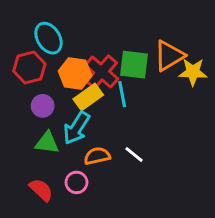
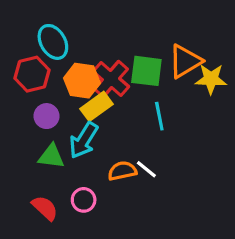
cyan line: (122, 94) -> (159, 116), moved
orange semicircle: (97, 156) -> (122, 171), moved

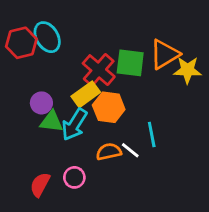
red hexagon: (32, 74) -> (21, 43), moved
orange hexagon: (82, 81) -> (109, 107), moved
cyan line: (159, 116) -> (152, 134), moved
green triangle: (51, 156) -> (51, 122), moved
red semicircle: (45, 208) -> (40, 185), turned -105

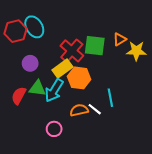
orange triangle: (165, 54) -> (120, 39), size x0.6
purple circle: (41, 103) -> (30, 63), moved
red semicircle: (40, 185) -> (19, 96), moved

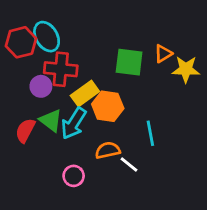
red cross: (72, 51) -> (61, 69), moved, turned -35
green triangle: (37, 88) -> (51, 120), turned 30
white line: (95, 109) -> (129, 165), moved

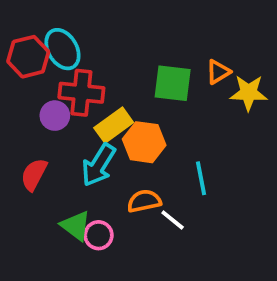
green triangle: (51, 120) -> (76, 226), moved

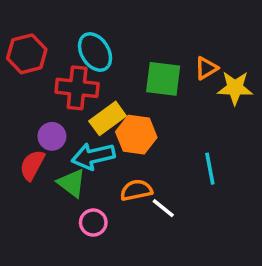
cyan ellipse: (62, 49) -> (95, 52), moved
purple circle: (55, 116) -> (52, 136), moved
cyan arrow: (99, 165) -> (93, 156), turned 45
cyan line: (201, 178) -> (210, 169), moved
green triangle: (76, 226) -> (72, 183), moved

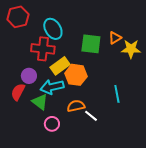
red hexagon: (27, 54) -> (18, 17), moved

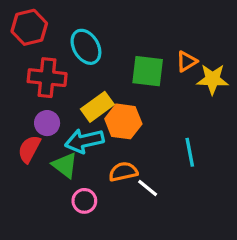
red cross: (43, 49) -> (47, 78), moved

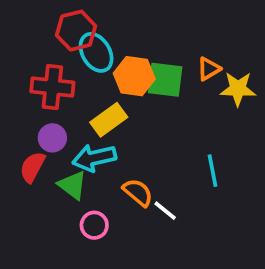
red hexagon: (29, 27) -> (76, 31), moved
orange hexagon: (123, 121) -> (134, 76), moved
orange semicircle: (123, 172) -> (138, 192), turned 52

